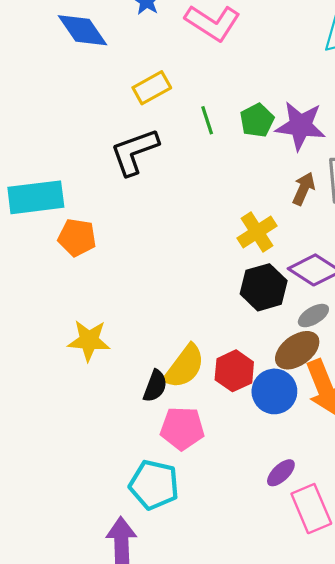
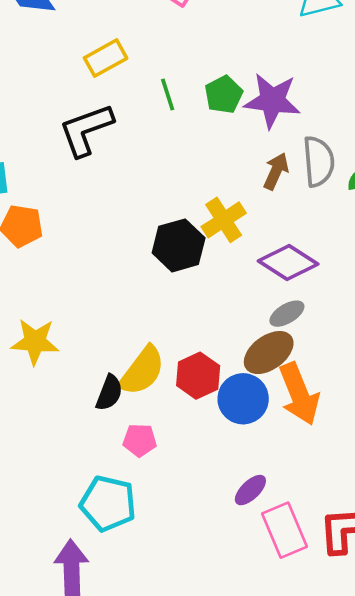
black hexagon: (264, 287) -> (179, 245), moved
pink pentagon: (182, 428) -> (140, 440), size x0.7

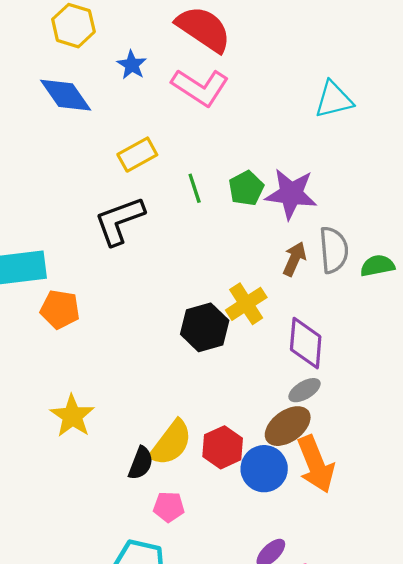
purple diamond: (288, 262) -> (306, 343), turned 62
yellow star: (35, 342) -> (72, 416), turned 30

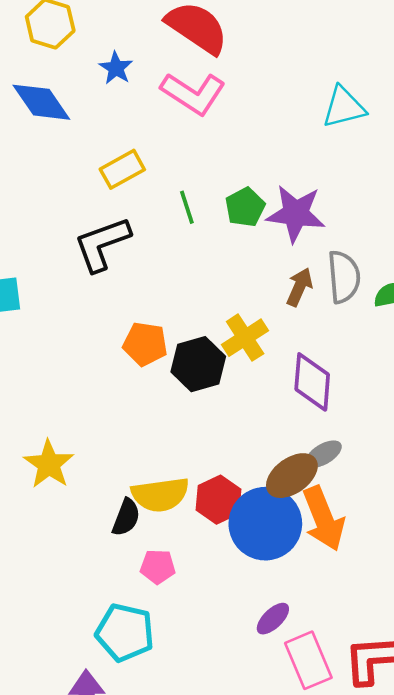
orange pentagon: (60, 309) -> (145, 344), moved
gray ellipse: (305, 390) -> (324, 454), moved
yellow semicircle: (171, 443) -> (160, 495), turned 45
blue circle: (264, 469) -> (265, 524), size x1.4

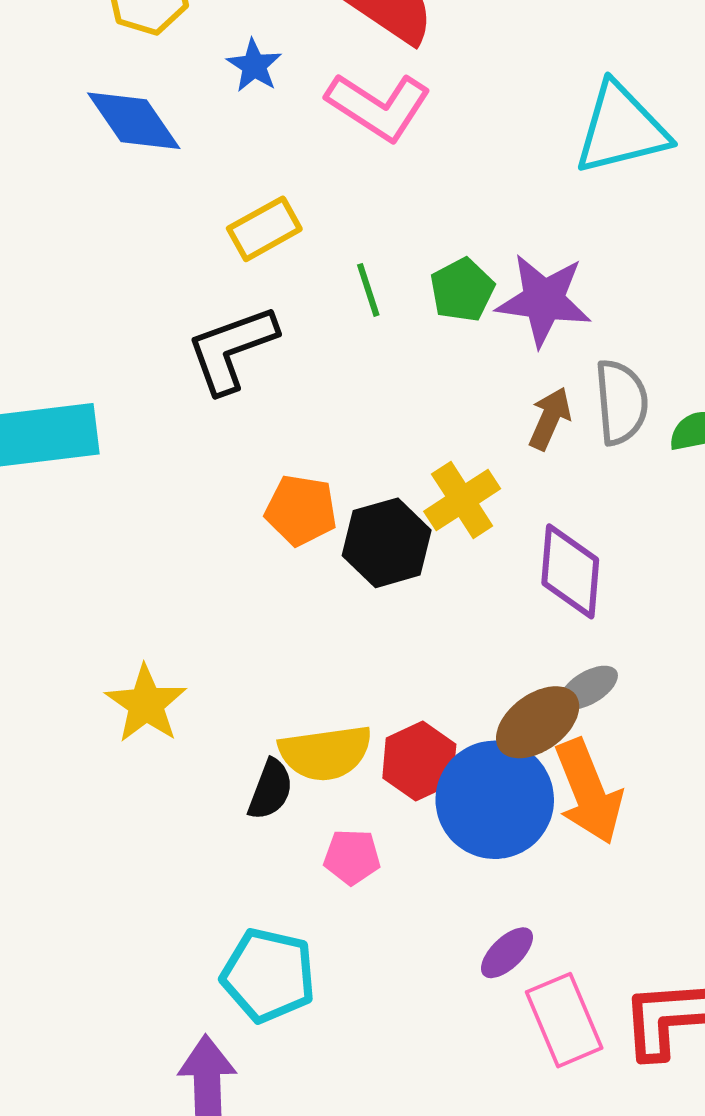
cyan triangle: (344, 107) -> (621, 129), size x1.4
pink pentagon: (158, 567) -> (352, 857), moved

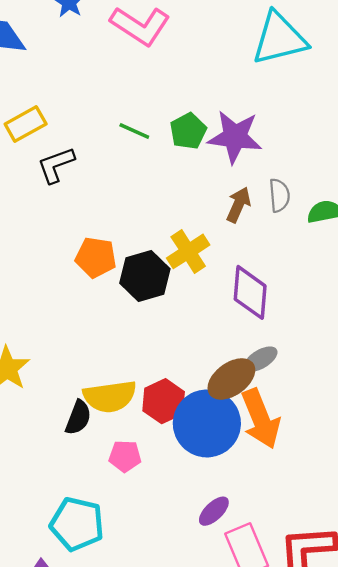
yellow rectangle: (264, 229) -> (26, 124), moved
green line: (368, 290) -> (134, 131), turned -48
black L-shape: (232, 349) -> (56, 165), size x0.7
gray semicircle: (621, 402) -> (279, 195), size x0.7

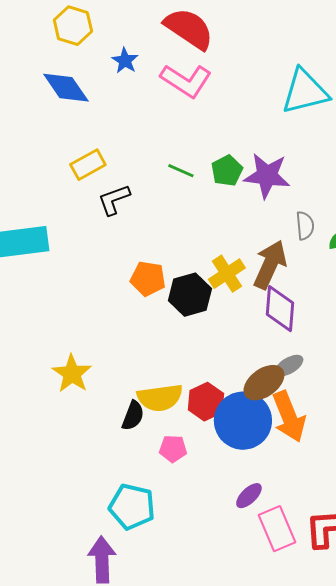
brown arrow: (238, 205) -> (270, 265), moved, size x1.6

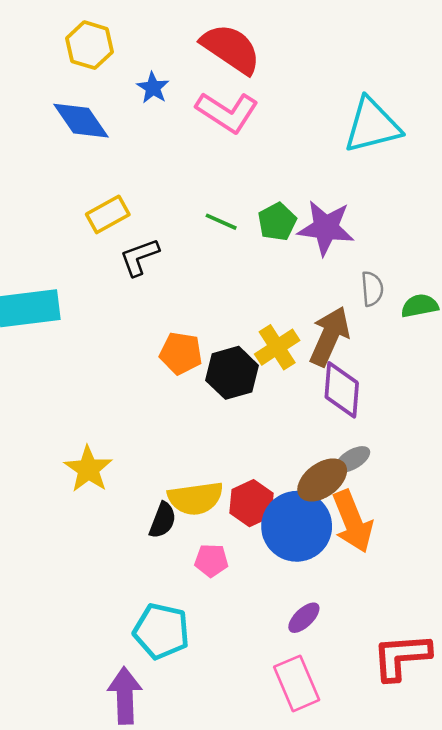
pink rectangle: (277, 529) -> (297, 683), moved

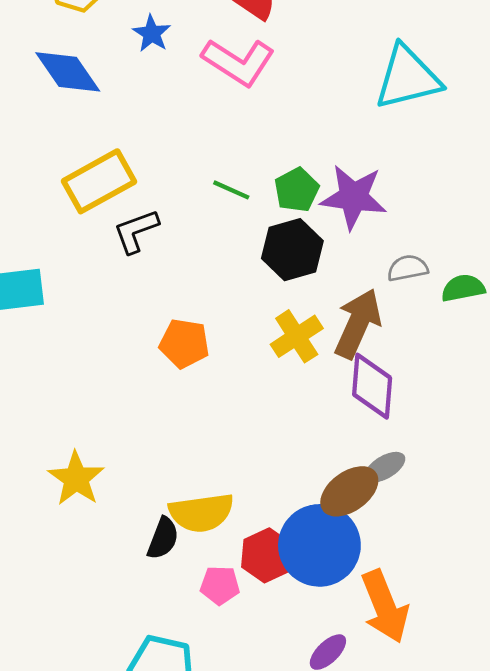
yellow rectangle: (108, 214) -> (99, 181), size x1.4
gray semicircle: (372, 289) -> (408, 268), turned -96
black hexagon: (232, 373) -> (292, 250), moved
red hexagon: (252, 503) -> (267, 555), moved
orange arrow: (353, 521) -> (385, 607), moved

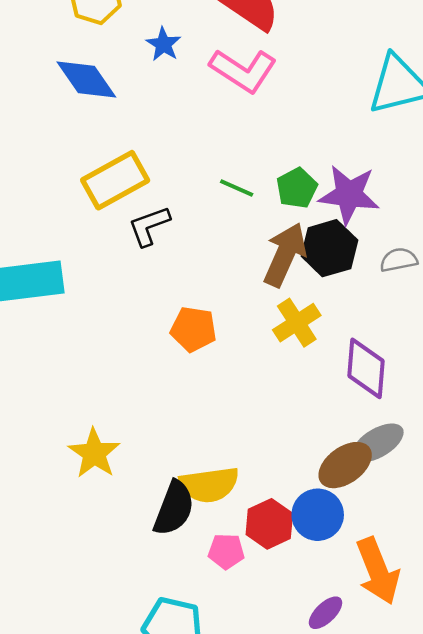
black hexagon: (292, 250) -> (329, 248), moved
brown arrow: (358, 324) -> (285, 255), moved
gray ellipse: (385, 467) -> (378, 443), size x1.4
black semicircle: (163, 538) -> (174, 508), size x1.4
blue circle: (319, 545) -> (318, 515), size x0.7

